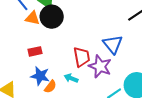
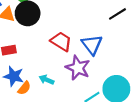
red trapezoid: (82, 57) -> (61, 41), moved, turned -50

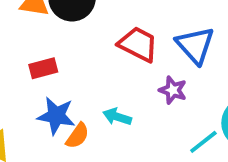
purple star: (78, 68) -> (173, 90), size x0.6

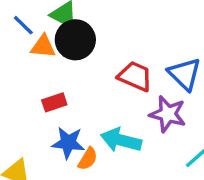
purple star: (173, 90) -> (168, 114), size x1.5
cyan arrow: (117, 117) -> (121, 140), size x1.6

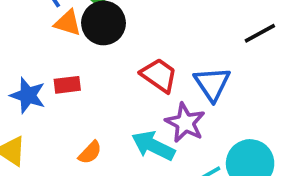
cyan arrow: (121, 140) -> (153, 146), moved
blue star: (68, 143) -> (28, 95), moved

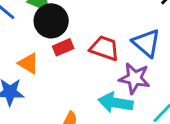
orange triangle: (68, 23) -> (28, 63), moved, turned 30
red rectangle: (67, 85) -> (63, 47), moved

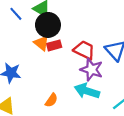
orange triangle: (28, 63) -> (41, 43), moved
purple star: (134, 78) -> (92, 70), moved

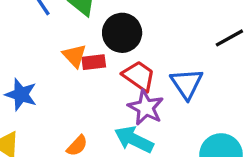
black circle: (48, 25) -> (122, 33), moved

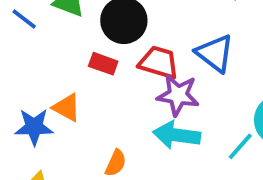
orange triangle: (74, 56) -> (67, 108), moved
red rectangle: (94, 62) -> (103, 64), turned 45

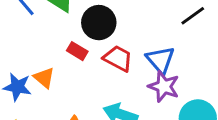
purple star: (178, 95) -> (164, 86), moved

